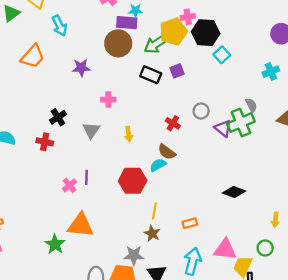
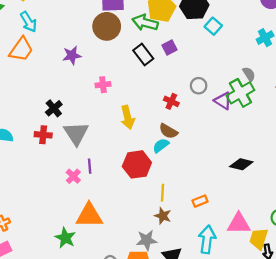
cyan arrow: (60, 26) -> (29, 22), moved
green arrow: (156, 44) -> (145, 23), turned 55
black rectangle: (151, 75) -> (143, 54), turned 36
gray triangle: (91, 130) -> (76, 133), moved, size x1.4
yellow arrow: (129, 134) -> (128, 117), size x1.5

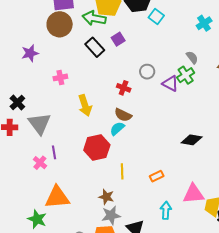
green cross: (240, 93) -> (186, 75), size x0.7
brown star: (163, 216) -> (106, 197), moved
cyan arrow: (207, 239) -> (166, 210), size x0.7

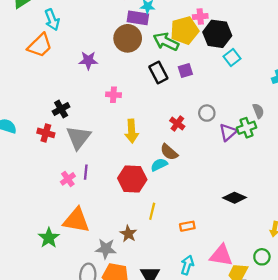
purple triangle: (170, 84) -> (228, 132), turned 36
gray star: (111, 215) -> (106, 249), moved

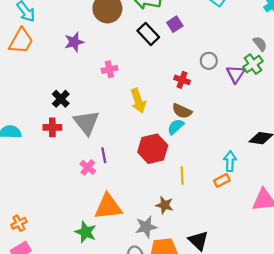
cyan arrow: (187, 265) -> (230, 161), moved

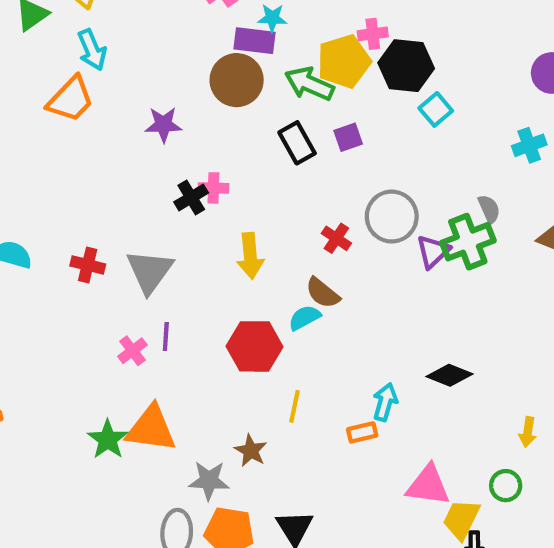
gray circle: (209, 61) -> (392, 217), size x1.6
green cross: (253, 64) -> (468, 242), size x1.4
black cross: (61, 99) -> (191, 197), moved
green star: (86, 232) -> (108, 439), moved

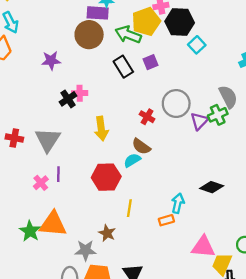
gray semicircle: (489, 209) -> (228, 97), size x1.5
green cross: (468, 242) -> (218, 115), size x0.7

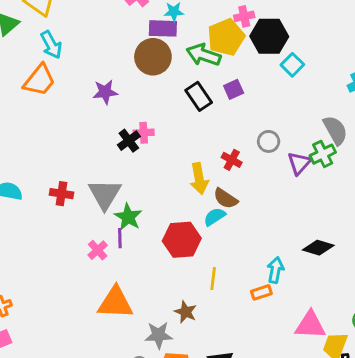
gray circle: (176, 104) -> (269, 141), size x0.6
yellow arrow: (101, 129) -> (199, 179), moved
green star: (30, 231) -> (128, 217), moved

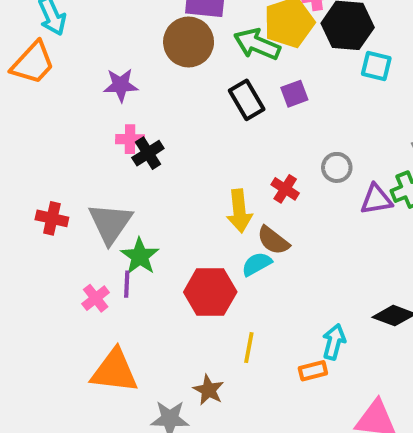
cyan square: (292, 65) -> (376, 66), turned -35
pink cross: (144, 133) -> (130, 139), moved
purple triangle: (299, 163) -> (376, 200), turned 35

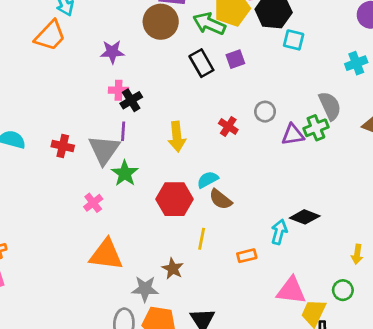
yellow arrow: (239, 211) -> (177, 137), moved
brown semicircle: (273, 240) -> (220, 199), moved
purple line: (127, 284) -> (123, 131), moved
cyan arrow: (334, 342) -> (279, 232), moved

